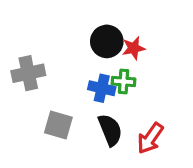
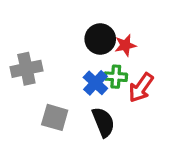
blue cross: (102, 88) -> (95, 83), turned 30
red arrow: (150, 138) -> (141, 88), moved

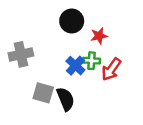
black circle: (100, 39) -> (72, 21), moved
black semicircle: (103, 122) -> (66, 99), moved

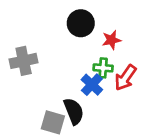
blue cross: (75, 66) -> (92, 85), moved
gray square: (43, 93) -> (53, 122), moved

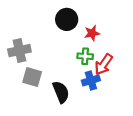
blue cross: (92, 85) -> (91, 80), moved, turned 30
gray square: (53, 122) -> (32, 77), moved

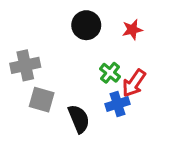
red star: (92, 33) -> (132, 30), moved
green cross: (85, 56) -> (110, 73), turned 35

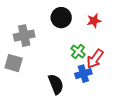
gray cross: (25, 65) -> (24, 36), moved
gray square: (42, 100) -> (14, 63), moved

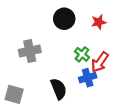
gray cross: (24, 36) -> (30, 51), moved
gray square: (14, 63) -> (14, 94), moved

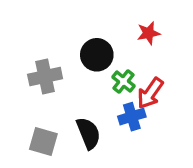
black circle: (64, 19) -> (97, 55), moved
gray square: (14, 94) -> (43, 142), moved

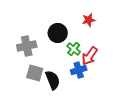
gray square: (43, 142) -> (35, 73), moved

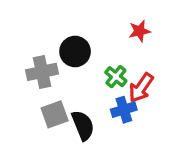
black circle: (58, 33) -> (75, 51), moved
gray square: (35, 73) -> (55, 114), turned -36

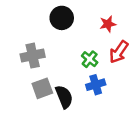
black circle: (75, 51) -> (62, 18), moved
red arrow: (141, 88) -> (119, 52), moved

